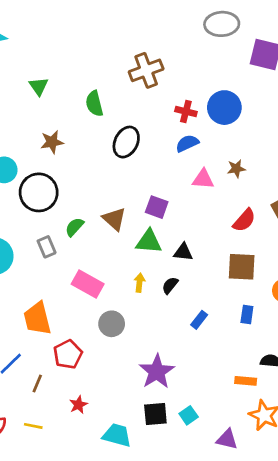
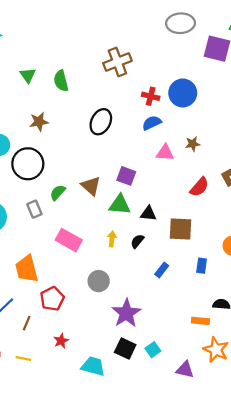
green semicircle: (94, 104) -> (61, 81), moved
brown square: (242, 267) -> (180, 229), moved
gray circle: (112, 324) -> (99, 281), moved
black square: (155, 414) -> (125, 349), turned 30

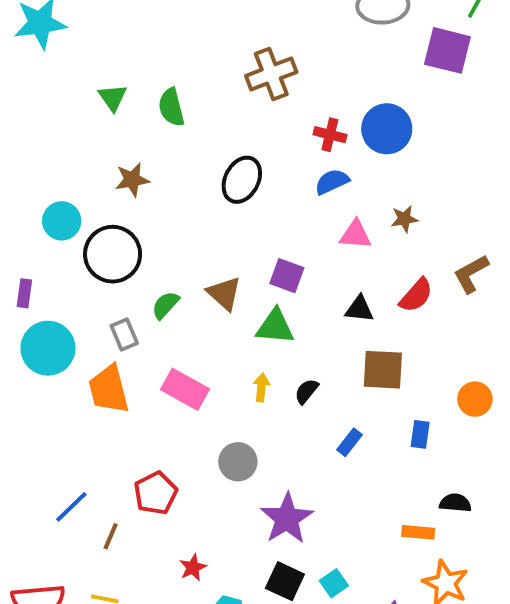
black triangle: (148, 214) -> (359, 309), moved
orange trapezoid: (27, 269) -> (109, 389), moved
red star: (61, 341) -> (193, 568), moved

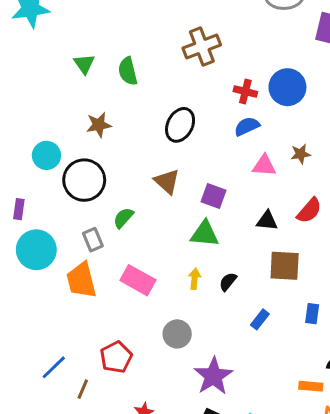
brown triangle: (224, 293) -> (167, 182), moved

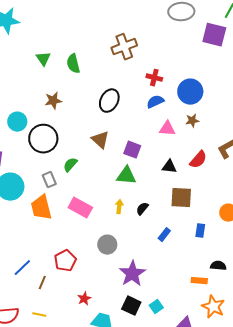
blue circle: (287, 87) -> (190, 92), moved

